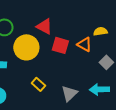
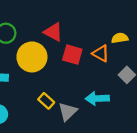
cyan arrow: (99, 89) -> (97, 98), moved
gray triangle: (69, 93) -> (68, 112), moved

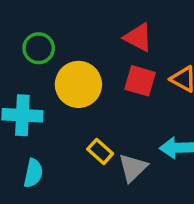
red triangle: (53, 32) -> (138, 37), moved

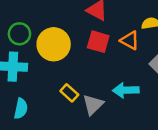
green circle: (39, 48) -> (19, 34), moved

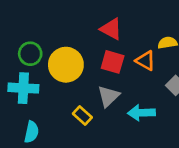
gray triangle: (93, 105) -> (108, 96), moved

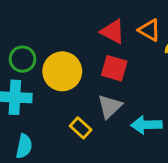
orange triangle: (146, 61) -> (149, 30), moved

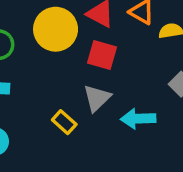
yellow circle: (62, 71) -> (56, 29), moved

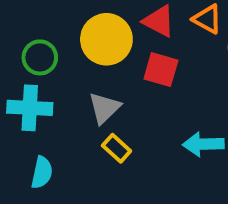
gray triangle: (97, 98) -> (104, 108), moved

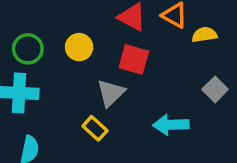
yellow circle: (106, 39) -> (79, 47), moved, size x0.6
gray triangle: (104, 108) -> (111, 93), moved

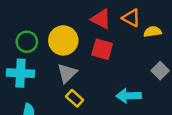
yellow circle: (79, 47) -> (63, 40), size x1.5
gray triangle: (111, 93) -> (67, 73), moved

